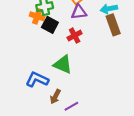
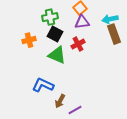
orange cross: (37, 16) -> (29, 40), moved, turned -32
green triangle: (63, 64) -> (57, 55), moved

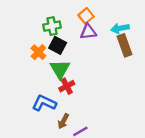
orange cross: (29, 40) -> (38, 52), moved, turned -32
red cross: (78, 44) -> (67, 86), moved
green triangle: (57, 55) -> (60, 69), turned 36

